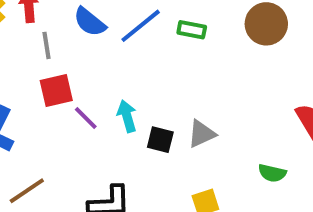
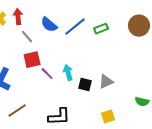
green rectangle: (192, 30) -> (101, 29), turned -32
gray line: (46, 45) -> (27, 37), turned -32

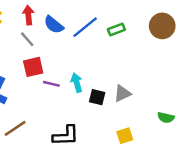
red arrow: (18, 17) -> (28, 15), moved
purple line: (47, 74) -> (51, 84), turned -32

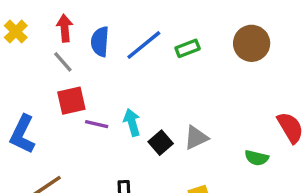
blue semicircle: (54, 25) -> (100, 42), turned 55
black square: (97, 97) -> (161, 143), turned 35
green semicircle: (166, 118) -> (257, 158), moved

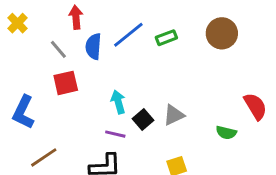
red arrow: (65, 28) -> (76, 17), moved
blue semicircle: (100, 42) -> (93, 46), moved
purple line: (97, 124) -> (115, 134), moved

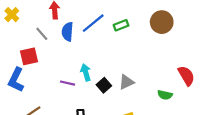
red square: (66, 83) -> (29, 56), moved
purple line: (115, 134) -> (67, 83), moved

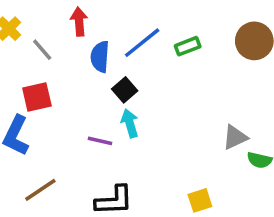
gray line: (42, 34) -> (42, 50), moved
gray triangle: (126, 82) -> (235, 137), moved
black square: (104, 85) -> (125, 90), moved

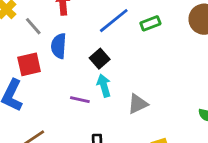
blue semicircle: (100, 57) -> (59, 46), moved
gray triangle: (235, 137) -> (138, 104), moved

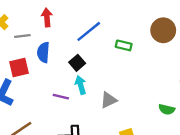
green rectangle: (150, 23) -> (124, 45), moved, turned 35
gray line: (33, 26) -> (22, 36), turned -56

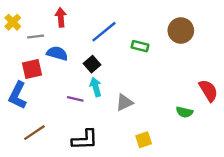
blue semicircle: (43, 52) -> (57, 53), turned 102

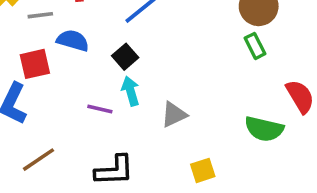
green rectangle: (140, 46) -> (255, 46), moved, turned 49
green semicircle: (184, 112) -> (264, 129), size x1.5

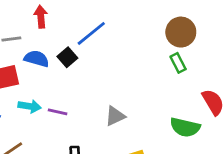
black square: (125, 57) -> (67, 57), moved
cyan arrow: (131, 91) -> (30, 106), moved, turned 115

